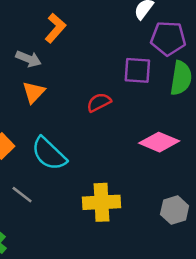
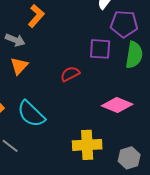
yellow cross: (101, 202) -> (87, 145), moved

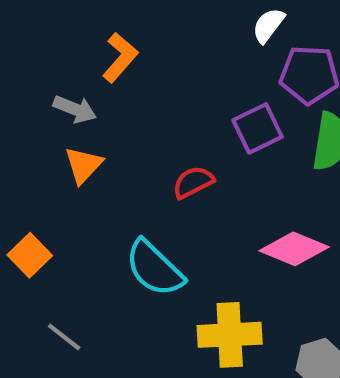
purple square: (100, 49) -> (258, 128), turned -30
cyan semicircle: (31, 114) -> (154, 268), moved

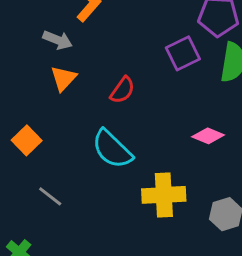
red semicircle: (193, 182) -> (122, 90), moved, turned 152
pink diamond: (294, 249) -> (208, 136), size x0.7

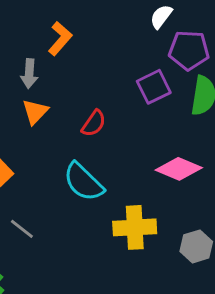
gray arrow: (58, 40) -> (29, 74), turned 72
pink diamond: (208, 136) -> (179, 169), size x1.4

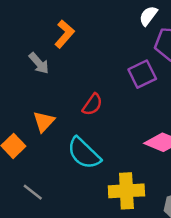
gray arrow: (29, 74) -> (39, 63), turned -45
orange triangle: (35, 112) -> (44, 122), moved

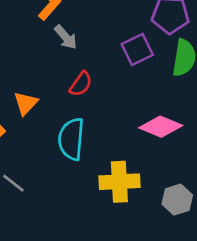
gray arrow: (39, 63) -> (66, 37), moved
cyan semicircle: (84, 153) -> (71, 139), turned 51

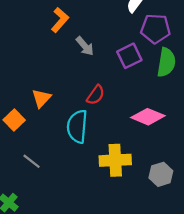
gray arrow: (66, 37) -> (85, 46), moved
red semicircle: (81, 84) -> (96, 95), moved

